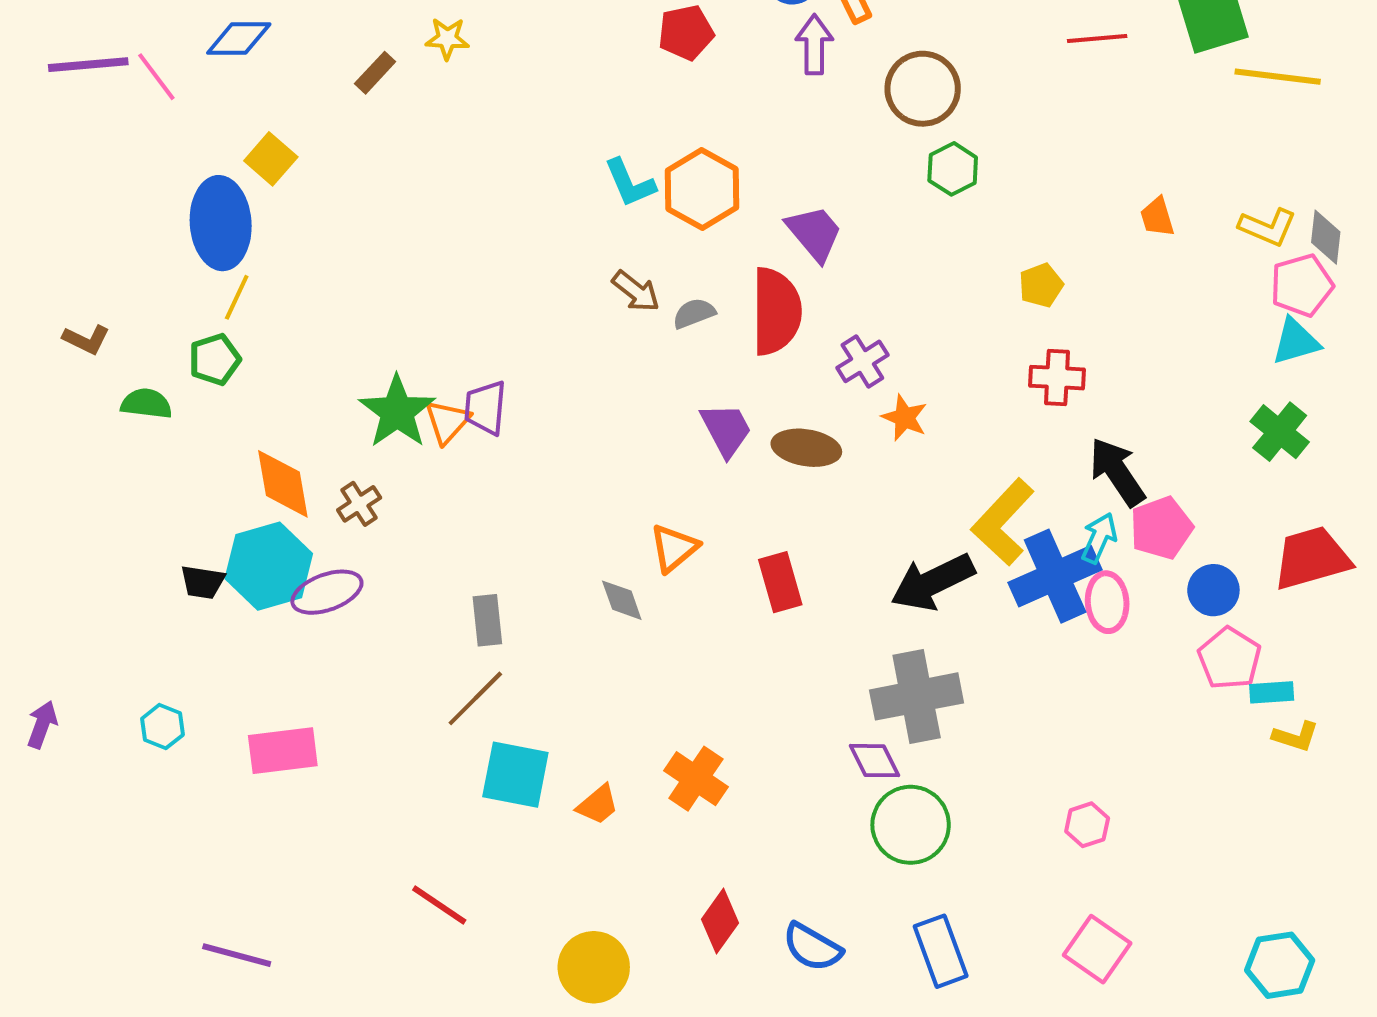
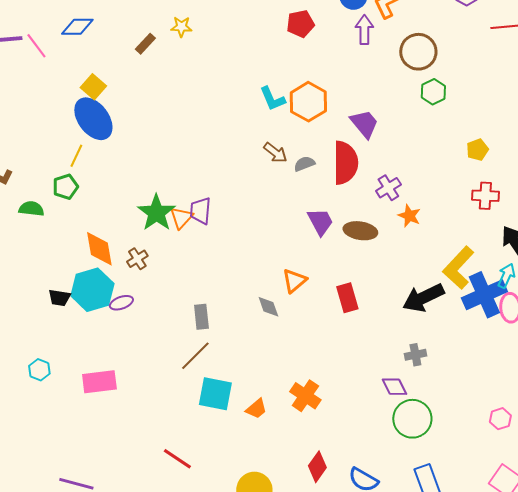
blue ellipse: (221, 223) -> (93, 119), moved, turned -33
purple ellipse: (327, 592) -> (121, 303), size x0.7
gray cross: (917, 696) -> (415, 355), size x0.5

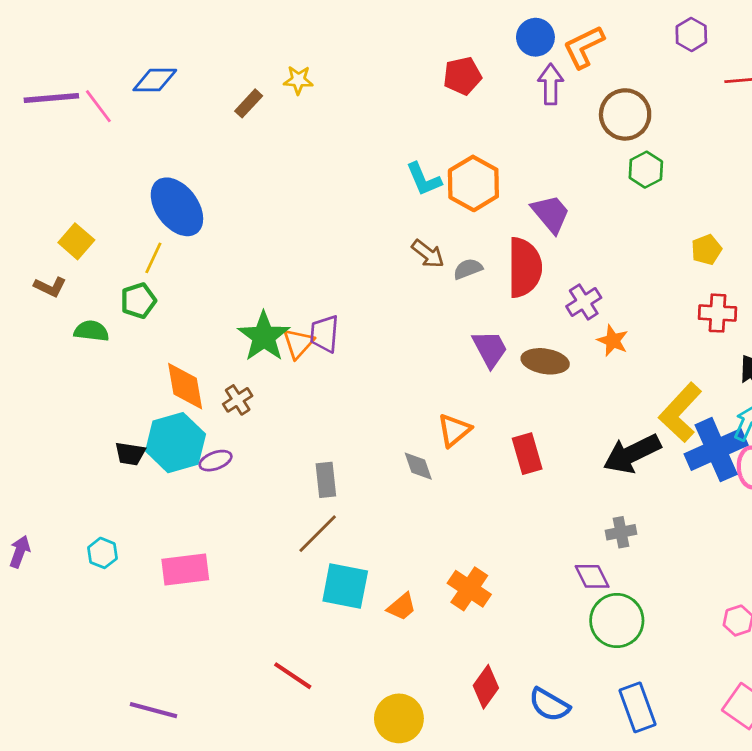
yellow square: (93, 87) -> (76, 241), moved

